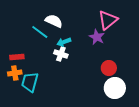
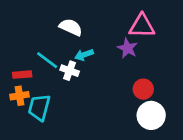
pink triangle: (108, 20) -> (142, 26), turned 40
cyan line: (40, 32) -> (47, 60), moved
white cross: (61, 54) -> (70, 71), moved

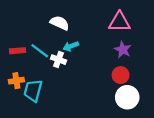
purple star: (127, 48) -> (123, 50), moved
red rectangle: (22, 75) -> (17, 51), moved

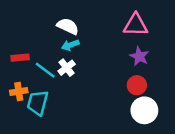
cyan arrow: (71, 46) -> (70, 45), moved
cyan line: (40, 51) -> (45, 70), moved
white cross: (59, 60) -> (67, 68), turned 32

